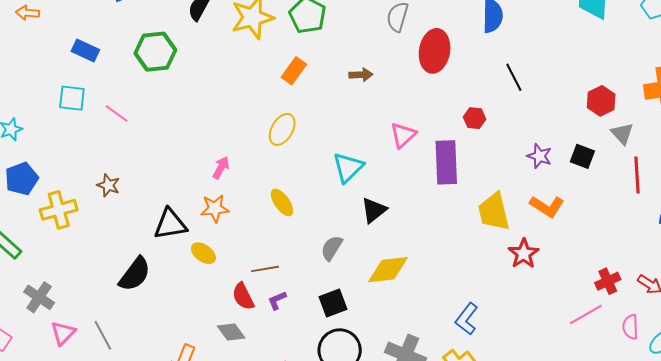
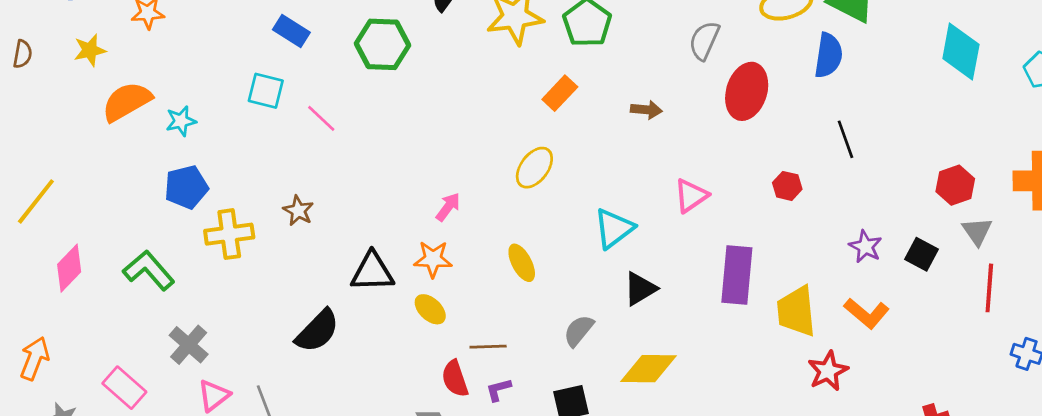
purple rectangle: (446, 162) -> (737, 275), moved
yellow ellipse: (203, 253) -> (430, 309), moved

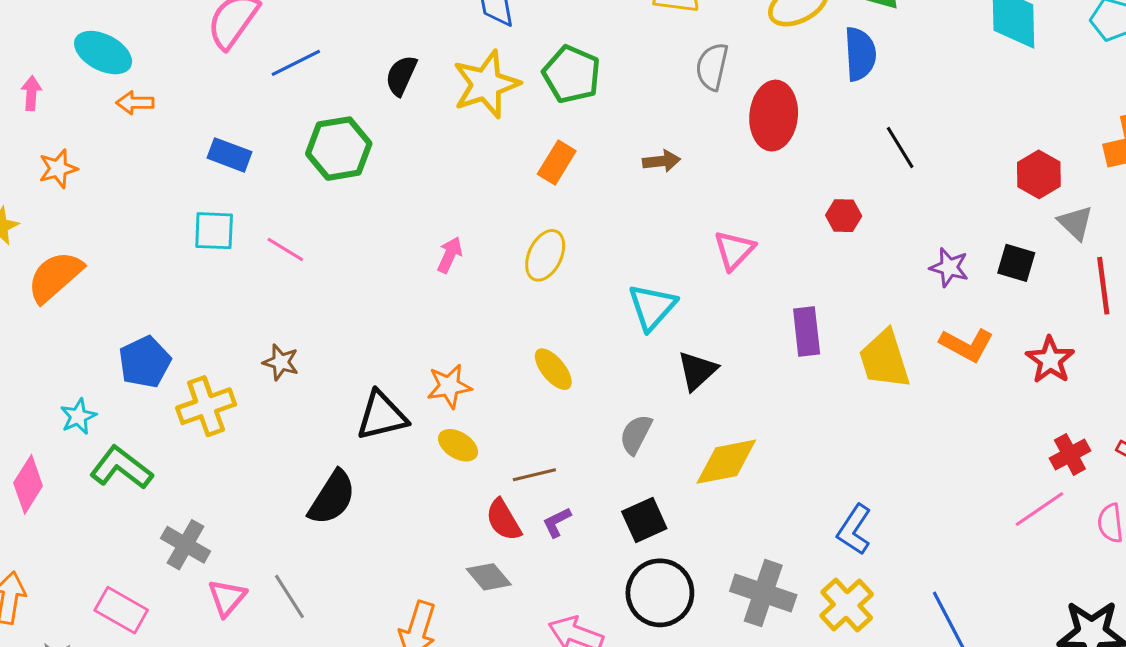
cyan star: (181, 121) -> (78, 416), moved
pink arrow: (448, 207) -> (450, 255), moved
purple rectangle: (737, 275) -> (807, 331), size x0.7
red star: (828, 371) -> (1050, 360), moved

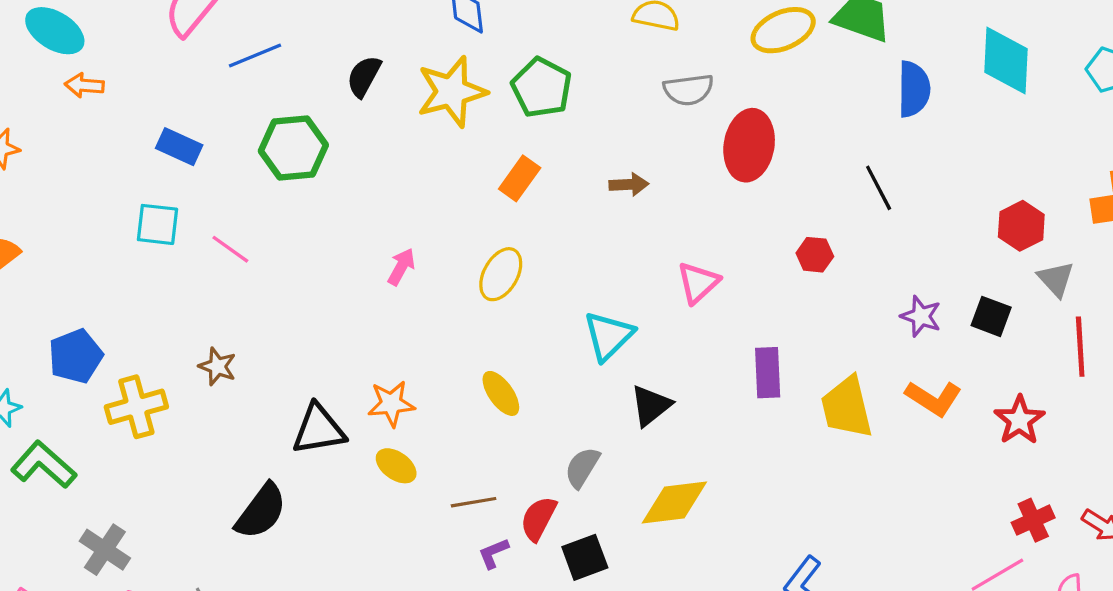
blue semicircle: (860, 54) -> (914, 89), moved
gray semicircle: (712, 67) -> (688, 90), turned -114
red semicircle: (504, 520) -> (538, 519), moved, turned 54

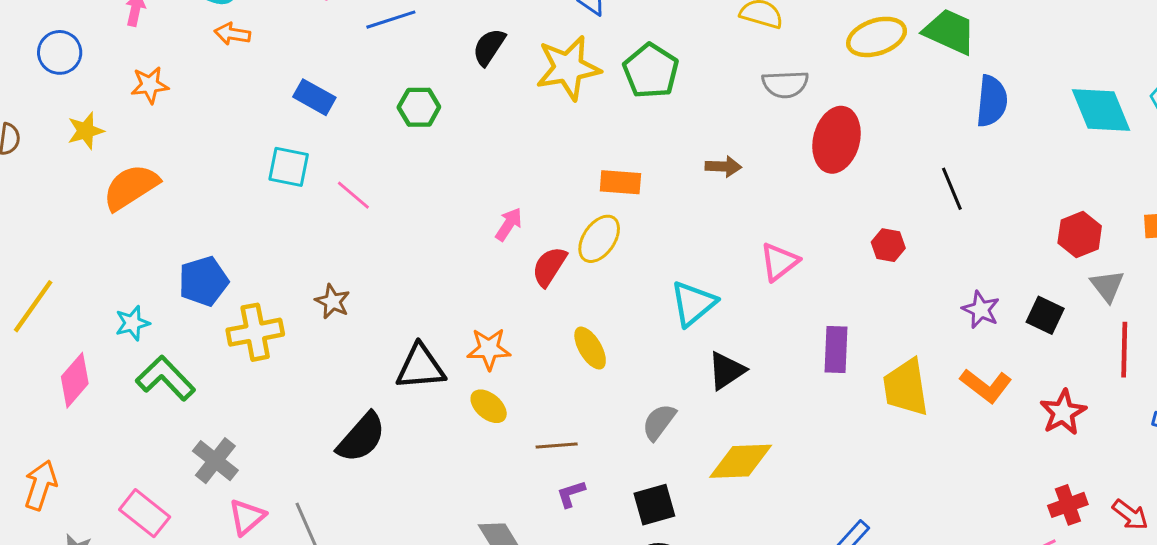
cyan diamond: (1006, 60) -> (1101, 110), moved, turned -30
green hexagon: (293, 148) -> (419, 107), size x0.7
orange rectangle: (520, 178) -> (620, 182), moved, turned 54
red semicircle: (538, 519) -> (549, 267), moved

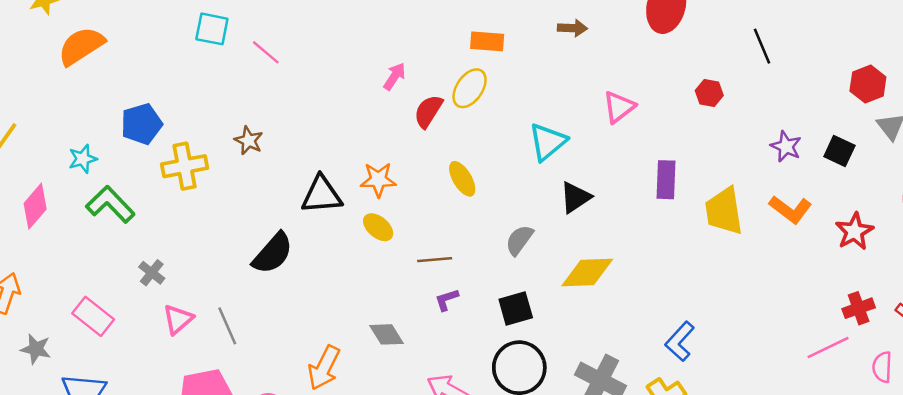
gray cross: (215, 461) -> (152, 273), size x0.7

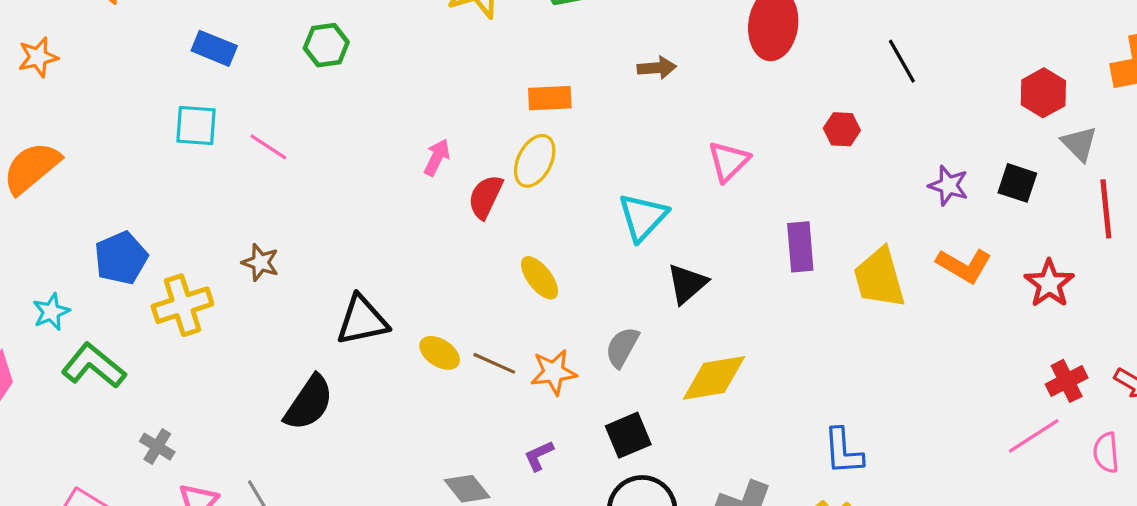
orange star: (378, 180) -> (554, 372), moved
brown line: (435, 260) -> (494, 363), moved, turned 36
purple L-shape: (447, 300) -> (539, 456), moved
blue L-shape: (680, 341) -> (843, 451), turned -39

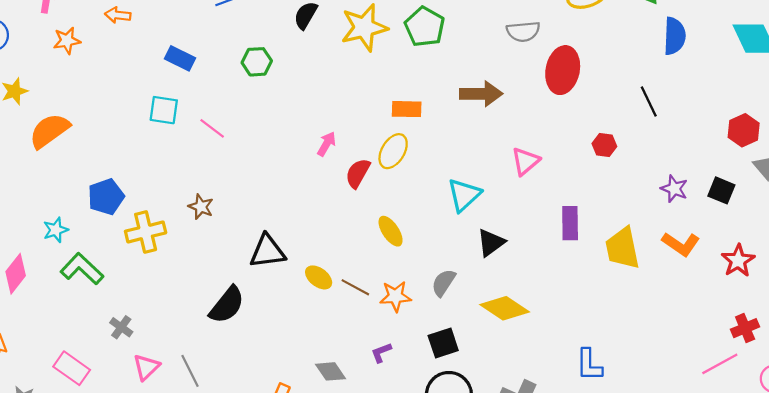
orange star: (38, 57) -> (67, 41), moved
brown arrow: (657, 68) -> (481, 94), size x1.6
yellow diamond: (714, 378) -> (505, 308), turned 39

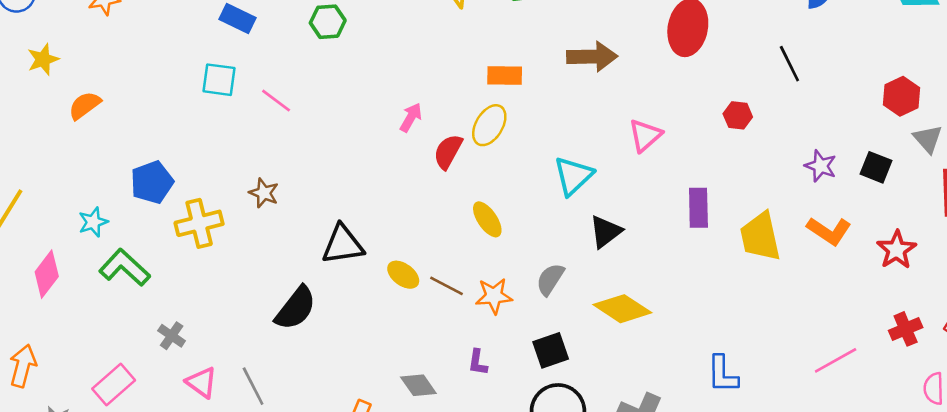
orange semicircle: (49, 131) -> (85, 105), size x0.7
purple L-shape: (381, 353) -> (478, 362), turned -60
pink line: (720, 364) -> (836, 360), moved
pink triangle: (146, 367) -> (202, 382), turned -40
pink rectangle: (72, 368) -> (114, 385), turned -76

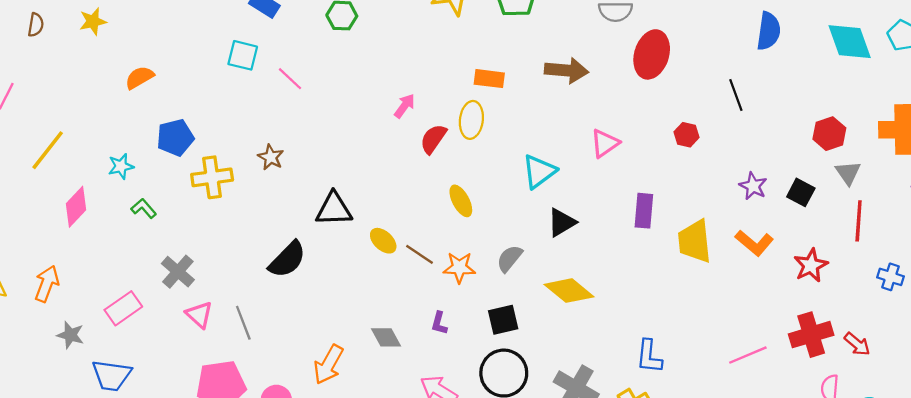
orange semicircle: (85, 105) -> (139, 78), moved
yellow ellipse: (489, 125) -> (471, 120), turned -30
green L-shape: (125, 268) -> (144, 208), size x0.6
red cross: (906, 329) -> (811, 335), size x1.5
gray cross: (172, 336) -> (178, 272), size x1.4

